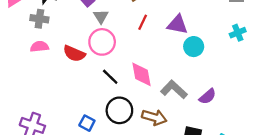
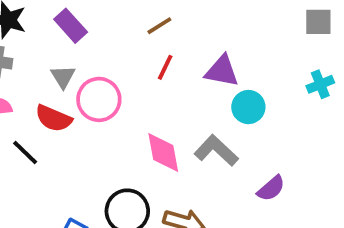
gray triangle: (101, 16) -> (63, 77), moved
black line: (110, 77) -> (25, 152), moved
gray L-shape: (174, 89) -> (216, 151), moved

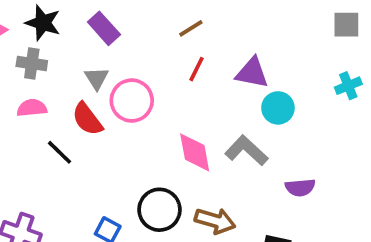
red semicircle: (53, 118) -> (87, 119), turned 30
purple semicircle: (271, 188) -> (300, 187), turned 36

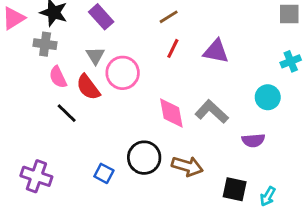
pink semicircle: (32, 108) -> (58, 77), moved, turned -110
cyan circle: (278, 108) -> (268, 97), moved

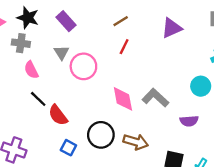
purple triangle: (216, 51) -> (172, 28), moved, turned -35
red semicircle: (88, 87) -> (58, 115), moved

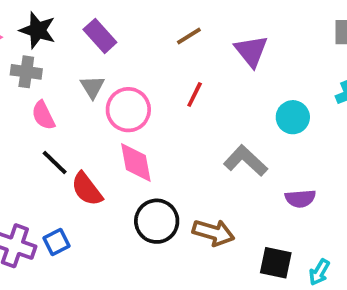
purple triangle: (172, 28) -> (251, 51), moved, turned -45
red line: (124, 47) -> (195, 95), moved
cyan circle: (201, 86) -> (293, 117), moved
pink diamond: (123, 99) -> (136, 163), moved
blue square: (68, 148) -> (57, 242), moved, turned 35

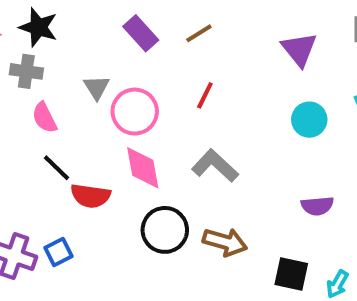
purple rectangle: (100, 36) -> (141, 33), moved
purple triangle: (251, 51) -> (299, 49), moved
gray L-shape: (246, 161) -> (215, 166), moved
red semicircle: (87, 189) -> (91, 196), turned -45

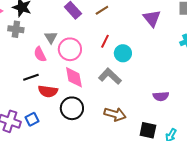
pink semicircle: (44, 118) -> (40, 54), moved
cyan circle: (309, 120) -> (123, 53), moved
black line: (56, 168) -> (31, 77), turned -63
black circle: (165, 230) -> (72, 108), moved

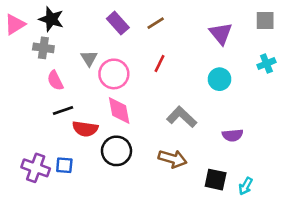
cyan circle: (123, 53) -> (220, 79), moved
pink semicircle: (40, 54) -> (55, 80), moved
gray L-shape: (110, 76) -> (182, 117), moved
blue square: (32, 119) -> (64, 165), turned 32

